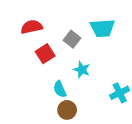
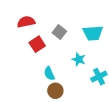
cyan trapezoid: (103, 28) -> (93, 33), moved
cyan star: (82, 70) -> (79, 59), moved

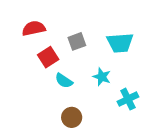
gray square: (59, 32) -> (77, 41), turned 32
cyan semicircle: (49, 74) -> (64, 81), moved, turned -32

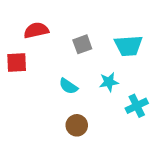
red square: (48, 57) -> (17, 62), moved, turned 30
cyan star: (102, 77) -> (109, 82), turned -30

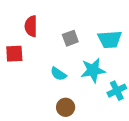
red semicircle: (36, 30) -> (31, 26), turned -78
cyan star: (109, 82) -> (93, 70), size x1.5

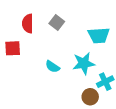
gray square: (70, 38) -> (57, 22), moved, turned -32
brown circle: (66, 107) -> (90, 97), moved

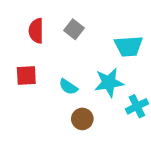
red square: (13, 48) -> (26, 76), moved
brown circle: (90, 97) -> (82, 119), moved

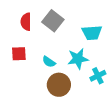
gray square: (74, 29) -> (53, 21), size x1.5
brown circle: (82, 119) -> (59, 85), size x1.5

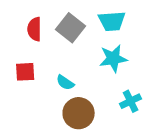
cyan trapezoid: (92, 33) -> (112, 21), moved
cyan star: (78, 59) -> (113, 58), moved

